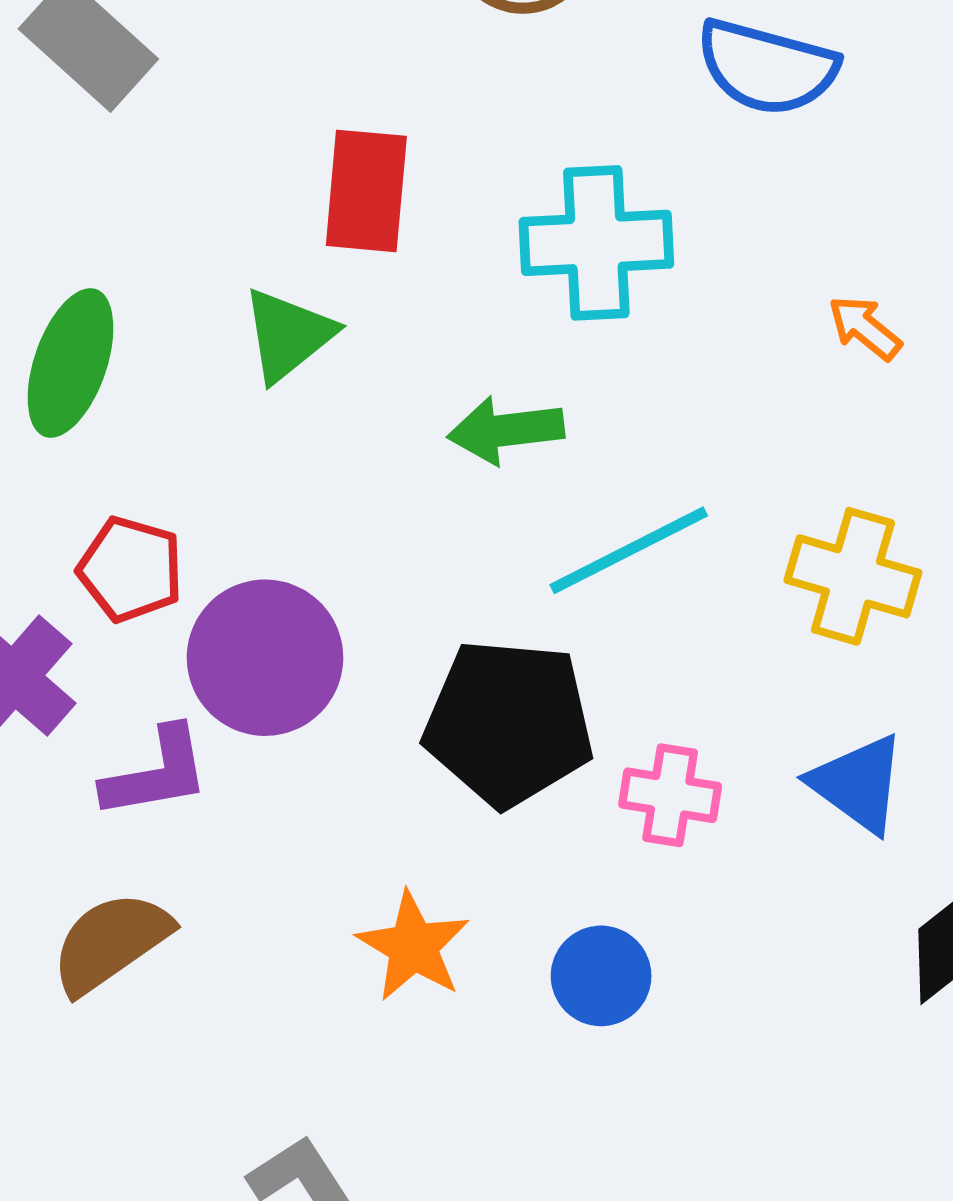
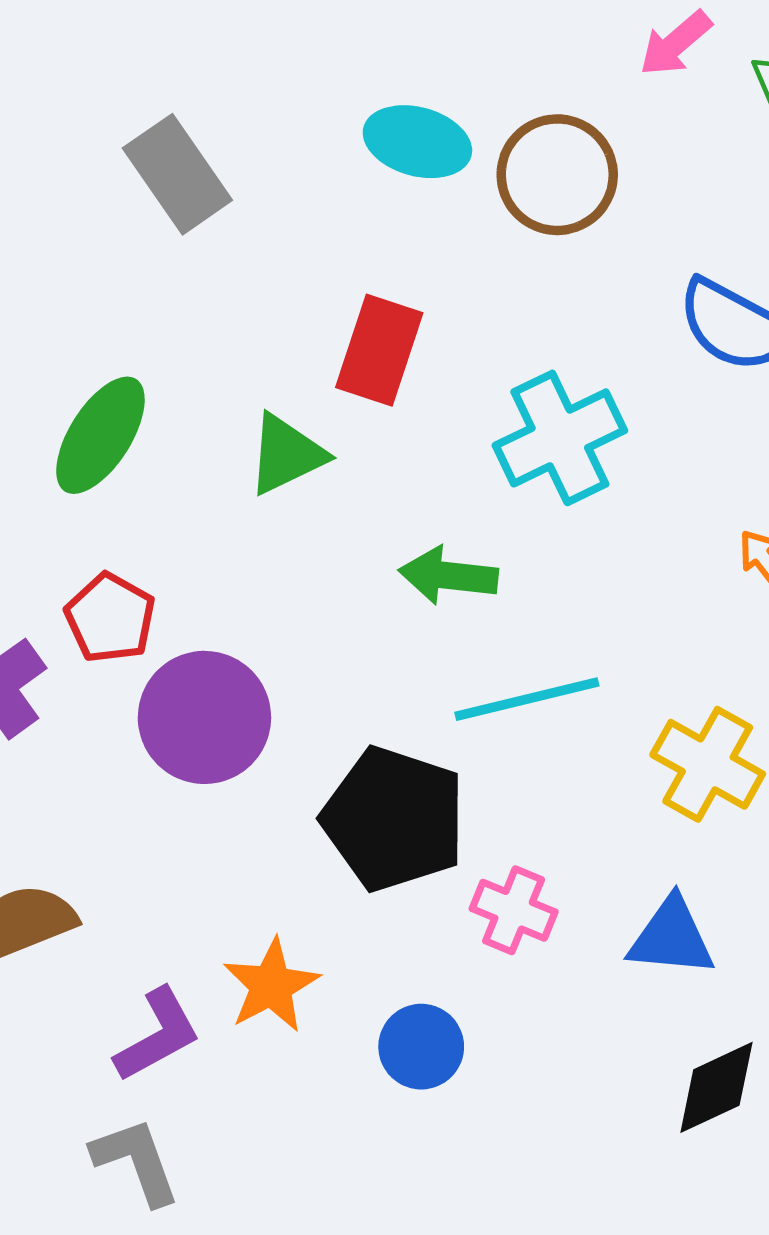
cyan cross: (596, 243) -> (560, 438), turned -36
purple L-shape: (156, 773) -> (158, 1035), moved, turned -32
blue triangle: (858, 784) -> (672, 937), turned -44

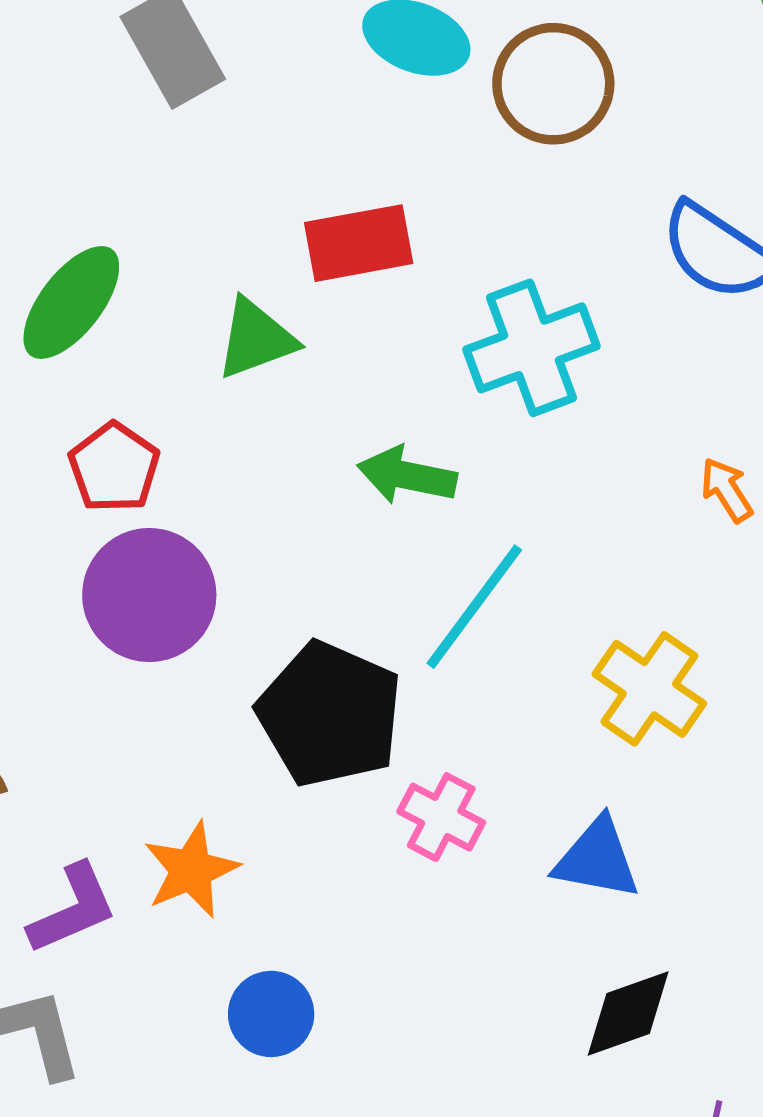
red rectangle: (379, 350) -> (359, 243), turned 56
red pentagon: (110, 618) -> (114, 467), moved
cyan line: (527, 699) -> (474, 607), turned -45
blue circle: (421, 1047) -> (271, 1014), moved

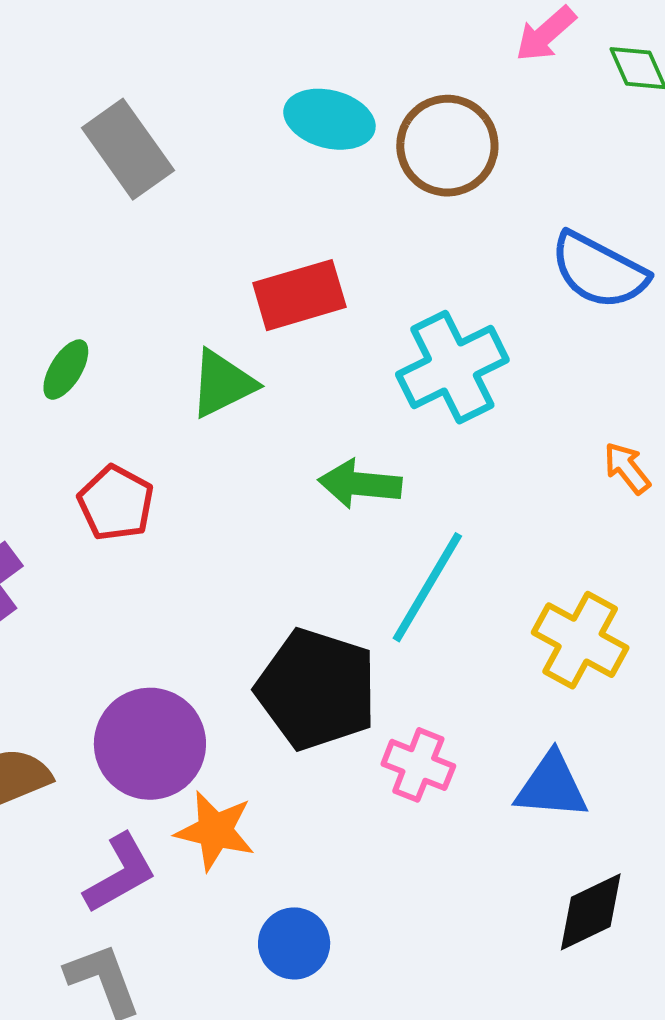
green ellipse: (71, 302) -> (66, 370), size x0.6
purple circle: (149, 595) -> (150, 744), moved
orange star: (191, 870) -> (215, 831), turned -30

